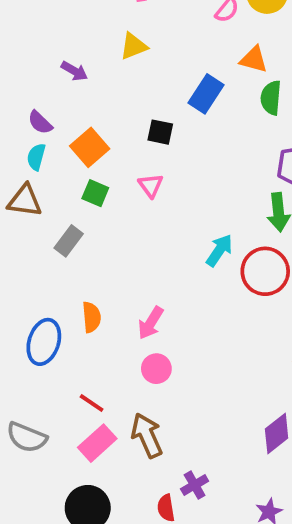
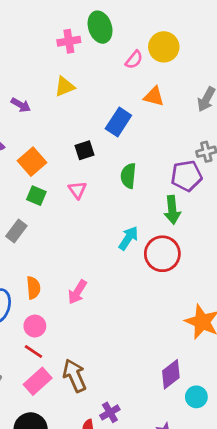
green semicircle: (271, 98) -> (128, 176), moved
black square: (160, 132) -> (84, 150), turned -30
pink circle: (156, 369) -> (35, 326), moved

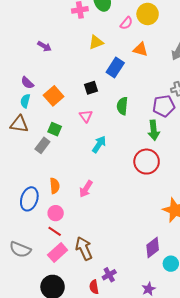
yellow triangle: (65, 87) -> (96, 42), moved
purple arrow: (21, 105) -> (44, 46), moved
green square: (36, 196) -> (55, 129), moved
cyan arrow: (128, 238) -> (99, 144), moved

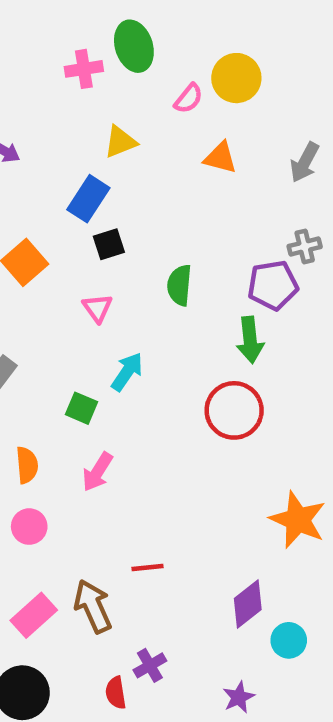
blue rectangle: (115, 68) -> (88, 199), moved
green square: (55, 129) -> (82, 408), moved
red line: (55, 231) -> (148, 568), moved, turned -40

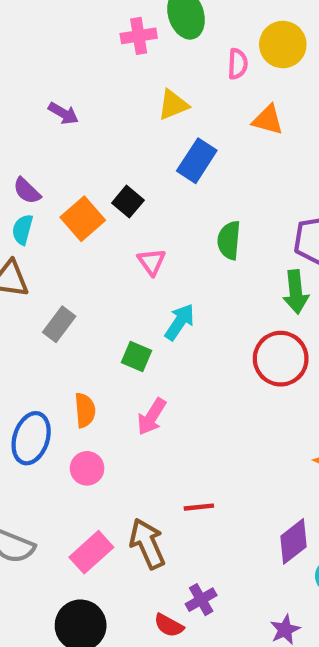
pink semicircle: (189, 99) -> (238, 64), turned -36
blue rectangle: (88, 199) -> (197, 161), moved
black square: (109, 244) -> (128, 202), moved, turned -32
red semicircle: (116, 693) -> (169, 625), turned -52

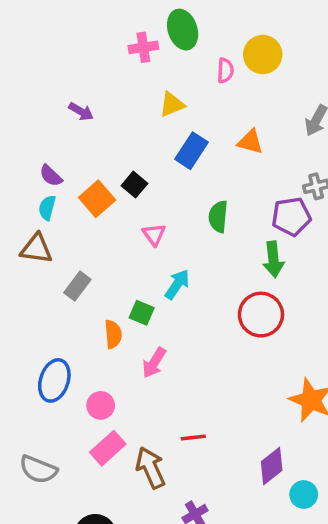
orange triangle: (268, 120) -> (250, 142), moved
orange semicircle: (85, 410) -> (113, 334), moved
pink rectangle: (91, 552) -> (108, 448), moved

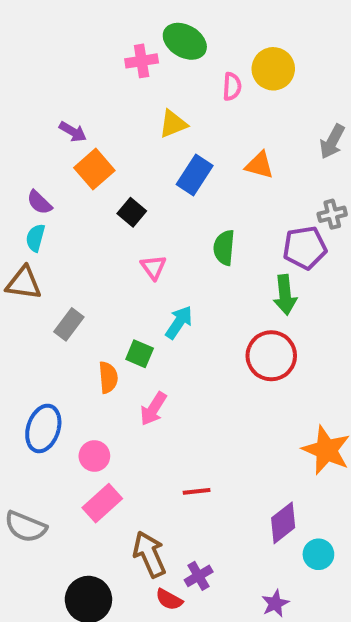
green ellipse: (183, 30) -> (185, 41), turned -42
orange square: (97, 199) -> (94, 169), moved
brown arrow: (150, 468) -> (149, 554), moved

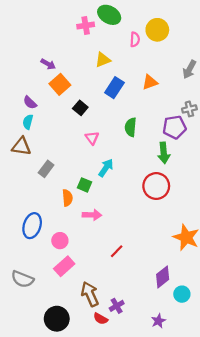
orange triangle: (259, 165) -> (150, 82), turned -35
pink arrow: (153, 409) -> (92, 215), turned -120
red line: (197, 491) -> (117, 251), moved, turned -40

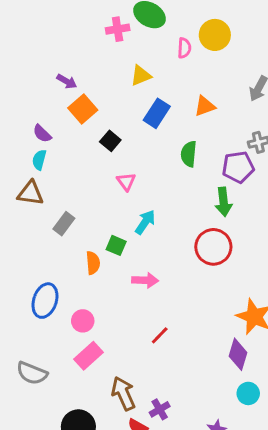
green semicircle: (131, 127) -> (189, 154), moved
pink arrow: (92, 215) -> (145, 280), moved
purple diamond: (163, 277) -> (238, 354), moved, turned -35

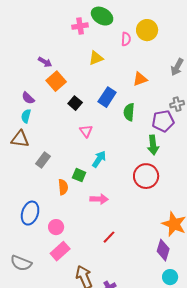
blue rectangle: (157, 113) -> (107, 97), moved

